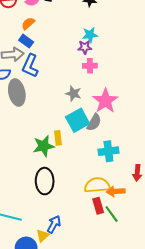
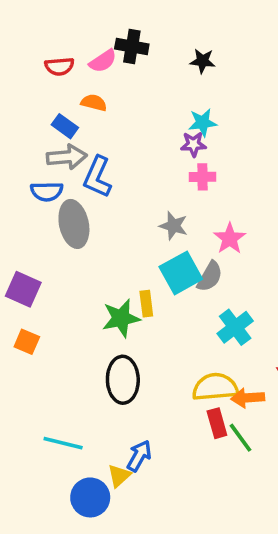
orange semicircle: (28, 24) -> (94, 103), turned 56
blue rectangle: (26, 41) -> (65, 126), moved
pink star: (105, 101) -> (230, 238), size x0.7
cyan cross: (108, 151) -> (235, 327), turned -30

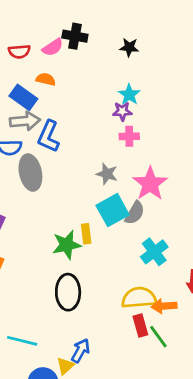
cyan star: (202, 123) -> (129, 95), turned -30
blue rectangle: (65, 126) -> (23, 97), size x1.4
pink star: (230, 238) -> (150, 184), size x1.4

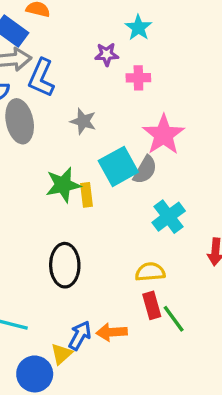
purple star: (122, 111) -> (107, 54), moved
gray star: (107, 174) -> (83, 121), moved
green star: (67, 245) -> (63, 185), moved
yellow semicircle: (139, 298) -> (150, 272), size x0.7
orange arrow: (164, 306) -> (112, 332), moved

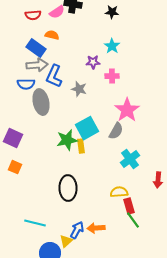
gray star: (83, 121) -> (79, 89), moved
cyan square: (118, 166) -> (87, 128), moved
red rectangle: (152, 305) -> (129, 206), moved

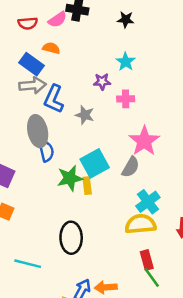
blue semicircle: (26, 84) -> (46, 151), moved, turned -102
yellow semicircle: (119, 192) -> (140, 224), moved, size x1.4
cyan line: (35, 223) -> (28, 264), moved

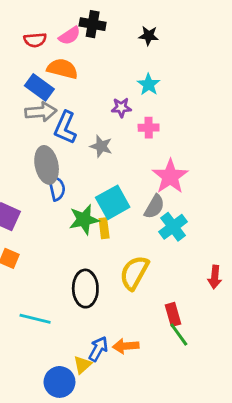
orange semicircle: (51, 48) -> (62, 69), size x1.5
cyan cross: (148, 202) -> (173, 227), moved
yellow semicircle: (140, 224) -> (134, 273), moved, turned -56

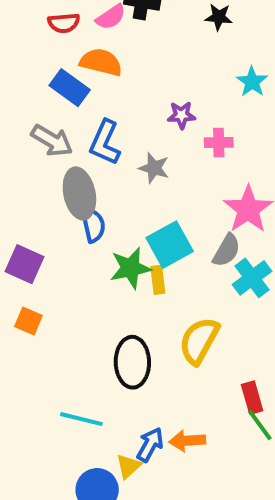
cyan star: (149, 84) -> (252, 82), moved
gray arrow: (41, 112) -> (52, 141), moved, turned 36
cyan line: (35, 319) -> (81, 419), moved

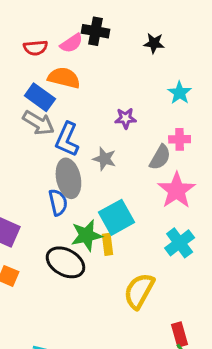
gray arrow: (52, 141) -> (38, 123), moved
pink cross: (219, 143) -> (180, 139), moved
gray ellipse: (79, 194) -> (68, 178), moved
gray semicircle: (227, 250) -> (160, 157), moved
black ellipse: (132, 362) -> (65, 262), moved, turned -60

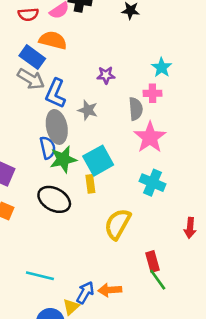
cyan star: (180, 93) -> (162, 67), moved
gray semicircle: (160, 157) -> (136, 109), turned -35
green star: (86, 235) -> (63, 159), moved
cyan cross: (180, 243) -> (152, 183), turned -30

